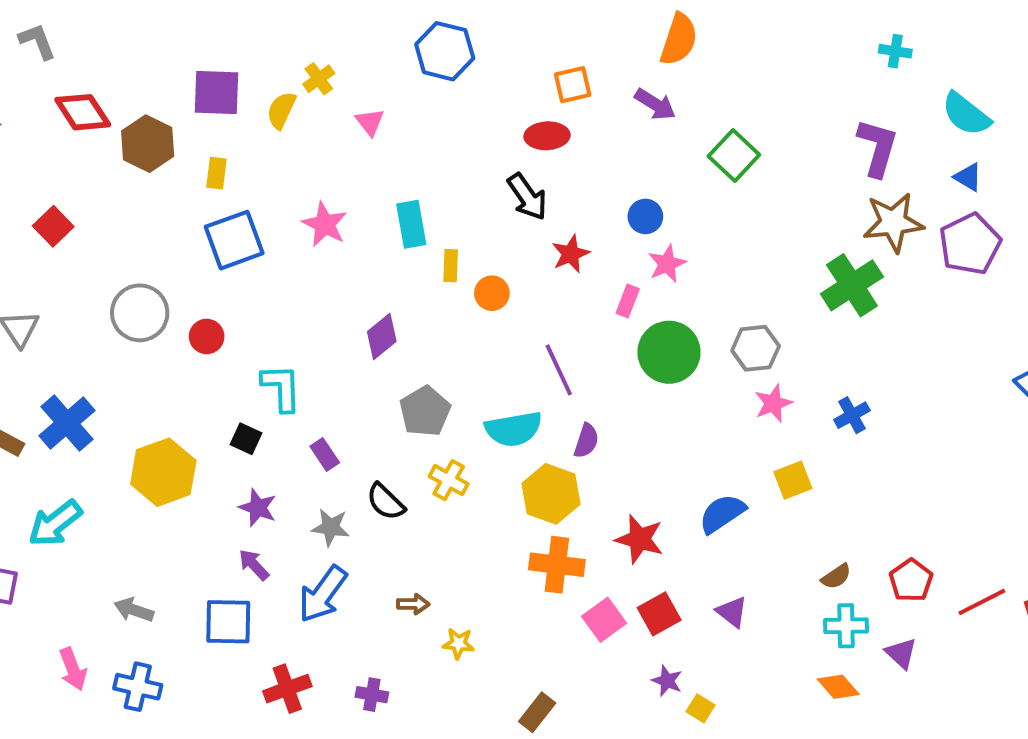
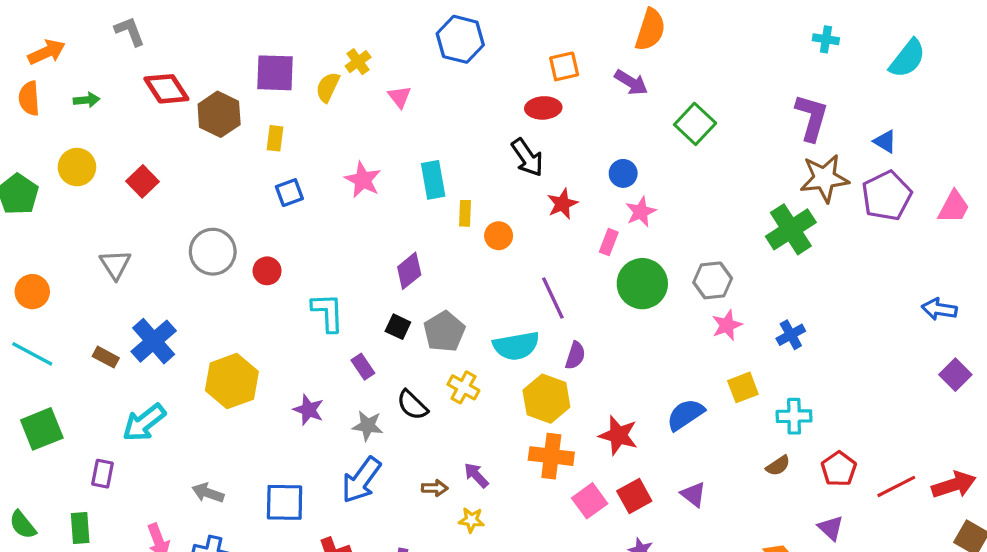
cyan semicircle: (966, 114) -> (907, 58), moved, turned -90
blue square: (234, 240) -> (289, 193), size x0.6
black square: (246, 439) -> (398, 327), moved
purple arrow: (254, 565) -> (476, 475), moved
cyan cross: (846, 626) -> (794, 416), moved

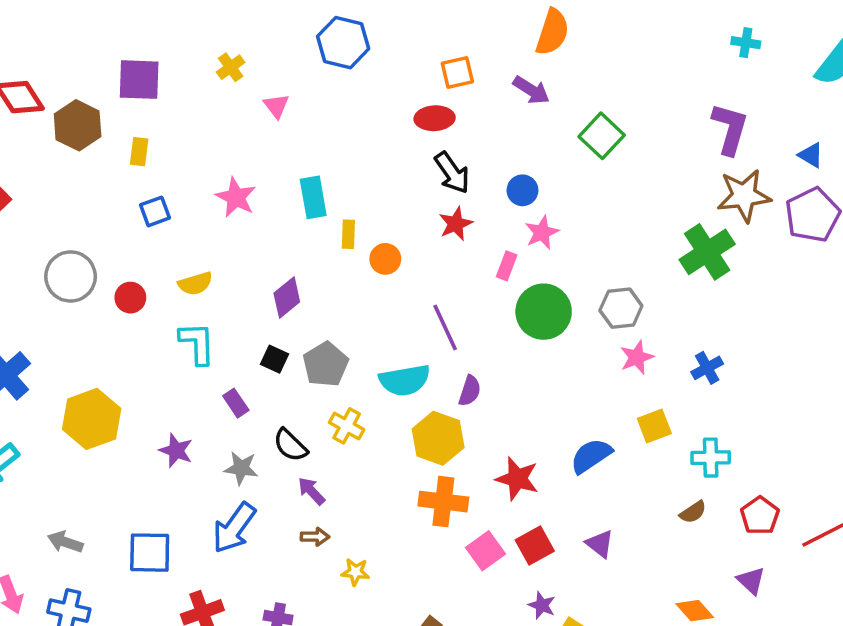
yellow semicircle: (328, 87) -> (195, 284), moved, turned -132
black arrow: (527, 157) -> (452, 173), moved
purple arrow: (476, 475) -> (311, 491), moved

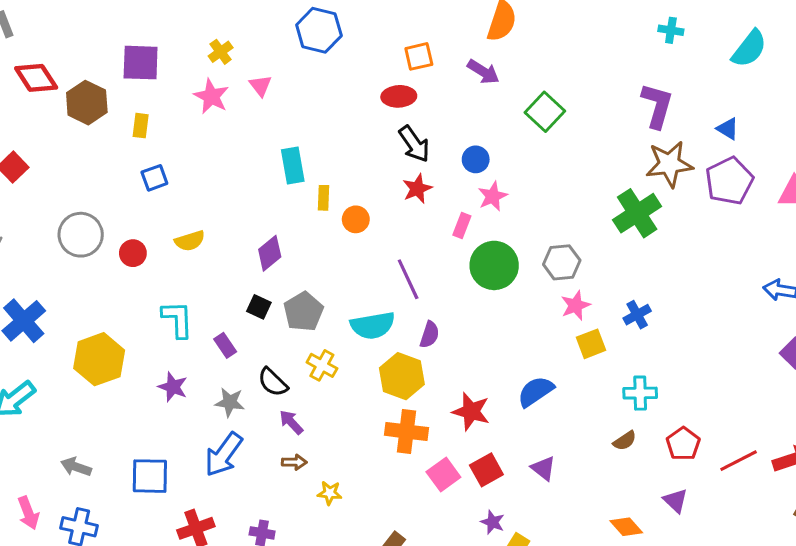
pink star: (236, 197) -> (211, 96), moved
cyan L-shape: (197, 343) -> (177, 319), moved
yellow square: (654, 426) -> (591, 344), moved

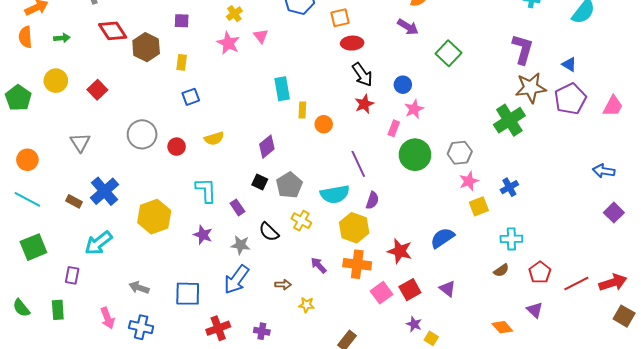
orange square: (419, 56) -> (340, 18), moved
purple square: (141, 63) -> (182, 21), size x0.6
purple arrow: (291, 422) -> (319, 265), moved

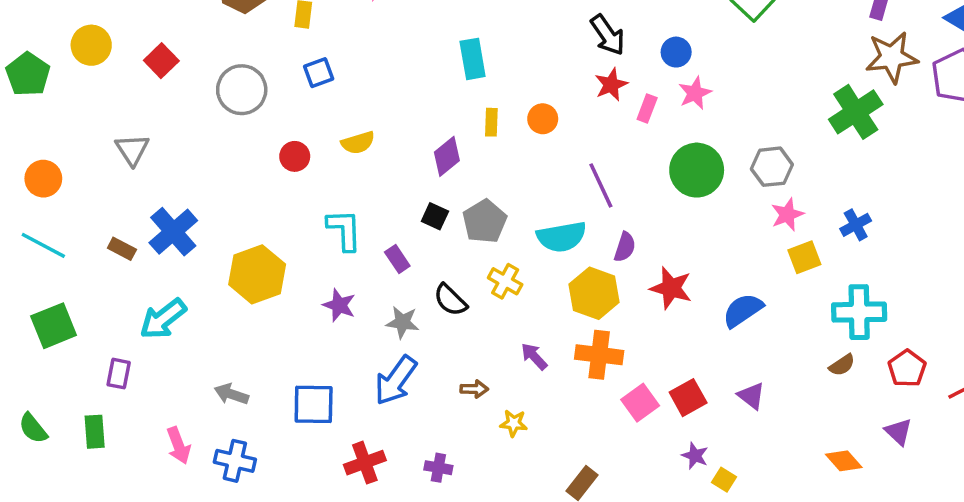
yellow rectangle: (302, 110) -> (491, 122), moved
pink rectangle: (394, 128) -> (647, 108), moved
gray circle: (142, 134) -> (242, 90), moved
cyan cross: (511, 239) -> (859, 312), size x1.4
red star: (400, 251) -> (671, 288), moved

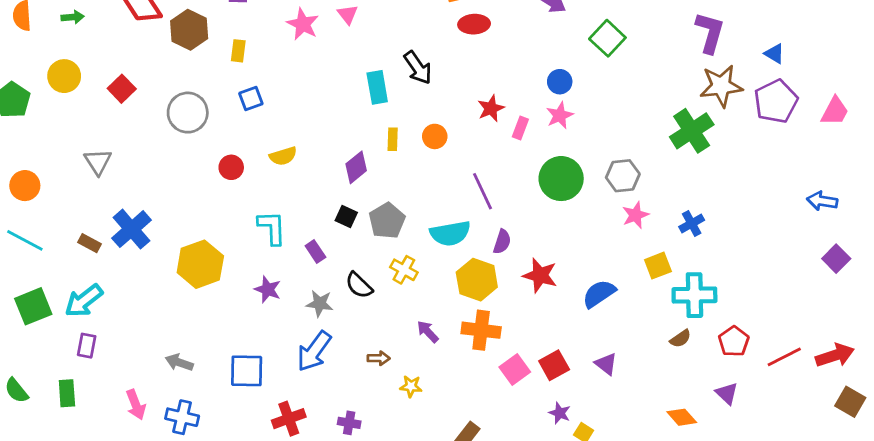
black arrow: (608, 35) -> (418, 68), moved
blue circle: (676, 52) -> (560, 82), moved
yellow square: (804, 257) -> (658, 266), moved
cyan arrow: (163, 319) -> (84, 301), moved

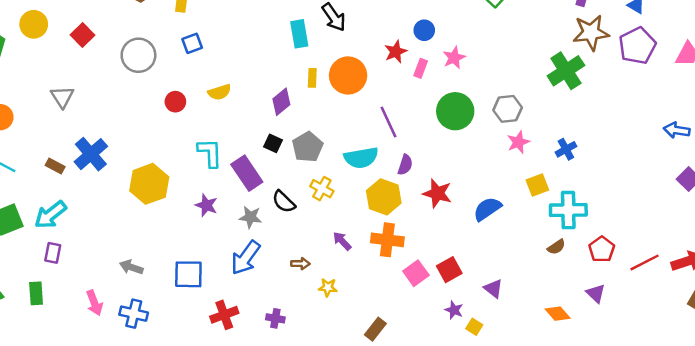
blue circle: (560, 82) -> (424, 30), moved
orange circle: (435, 136) -> (348, 75), size x1.8
purple rectangle: (315, 252) -> (247, 173), size x1.8
purple triangle: (606, 364) -> (493, 289), moved

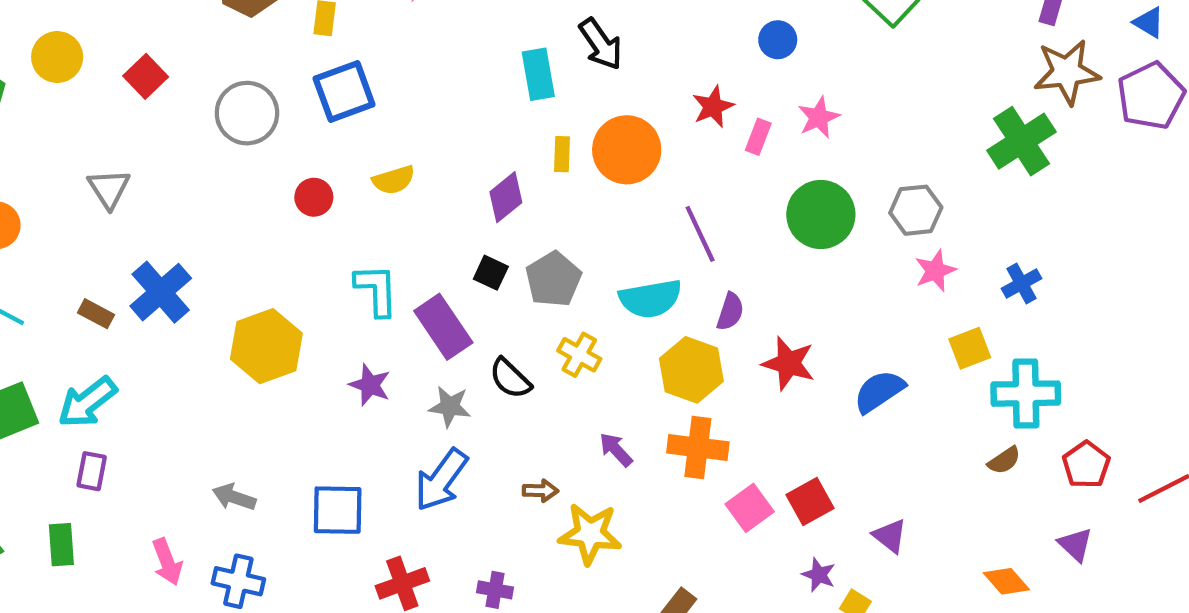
blue circle: (424, 30) -> (778, 40), moved
blue square: (192, 43) -> (344, 92), size x1.6
yellow star: (328, 287) -> (590, 534), size x1.8

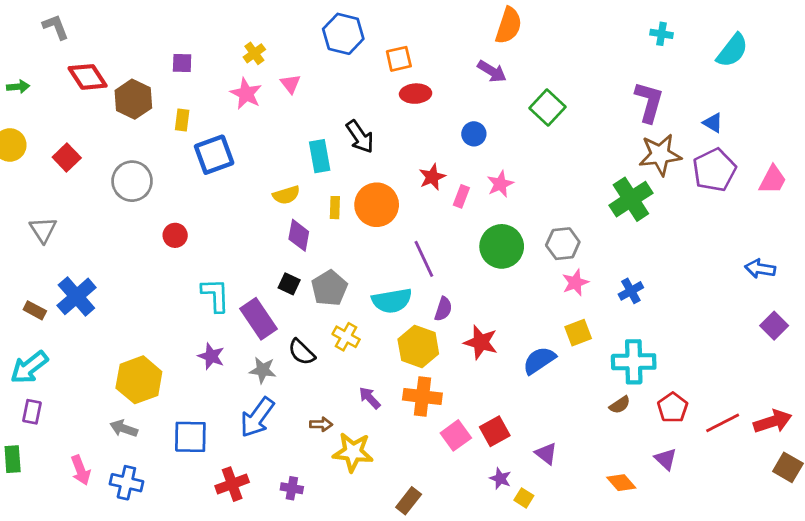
blue square: (344, 92) -> (214, 155), moved
yellow semicircle: (394, 180) -> (286, 195), moved
purple diamond: (506, 197) -> (299, 235), turned -40
yellow hexagon: (266, 346) -> (139, 380), moved
yellow square: (970, 348) -> (578, 333), moved

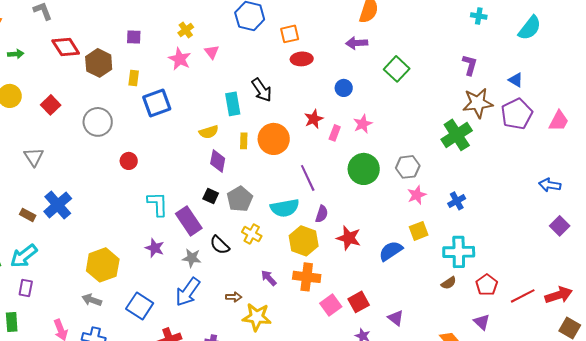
purple arrow: (492, 71) -> (357, 43), turned 145
purple L-shape: (649, 102) -> (470, 65), size x0.7
blue square: (190, 437) -> (140, 306), turned 32

